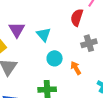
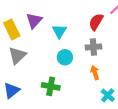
gray cross: (89, 43) -> (93, 47), moved
orange arrow: (76, 68) -> (95, 73), moved

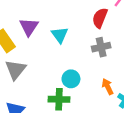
cyan circle: (65, 57) -> (71, 79), moved
orange arrow: (95, 73) -> (108, 87), moved

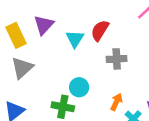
red semicircle: (100, 18) -> (100, 30), moved
orange arrow: (108, 87) -> (116, 102), turned 42

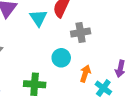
cyan circle: (79, 87) -> (61, 58), moved

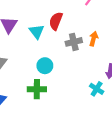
cyan circle: (61, 58) -> (45, 66), moved
orange arrow: (85, 74) -> (94, 39), moved

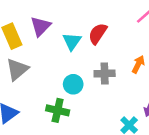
gray cross: (74, 42) -> (105, 73), moved

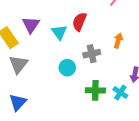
green cross: (58, 110) -> (95, 90), moved

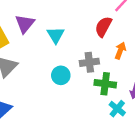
red semicircle: (79, 22) -> (103, 27), moved
green cross: (95, 90) -> (105, 84), moved

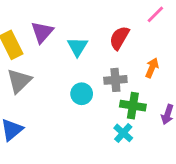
red semicircle: (103, 27) -> (119, 38), moved
cyan cross: (117, 109) -> (123, 133), moved

